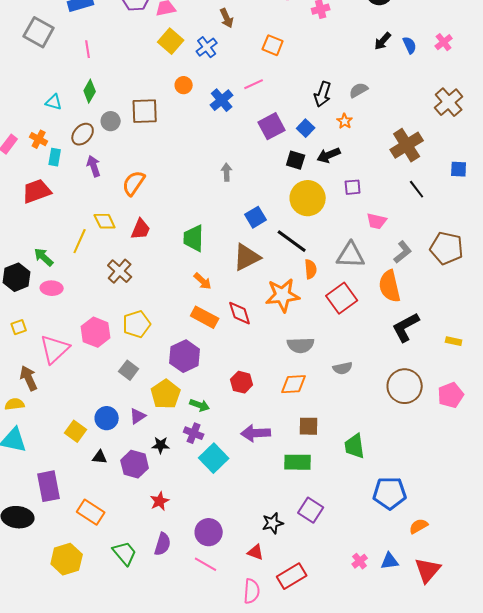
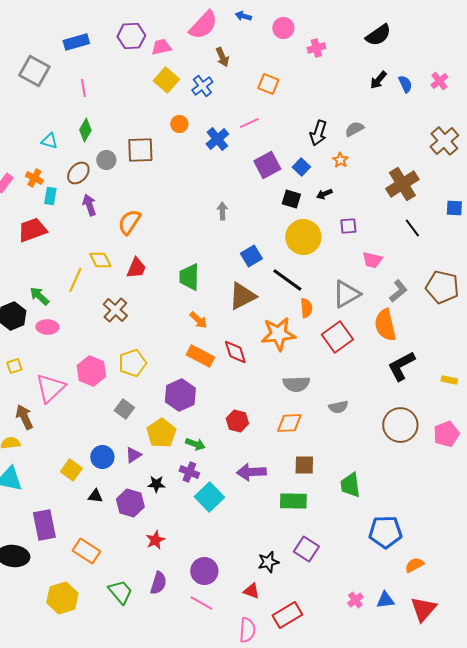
black arrow: (329, 155) -> (324, 194), size x0.7
gray triangle: (351, 255) -> (346, 294), turned -32

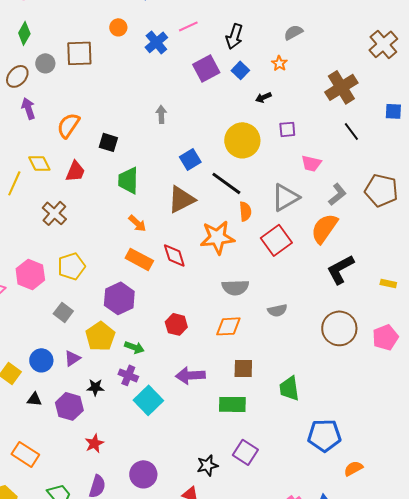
black arrow: (318, 133) -> (234, 36), moved
black square: (291, 199) -> (108, 142), moved
orange semicircle: (385, 325) -> (324, 228), turned 48

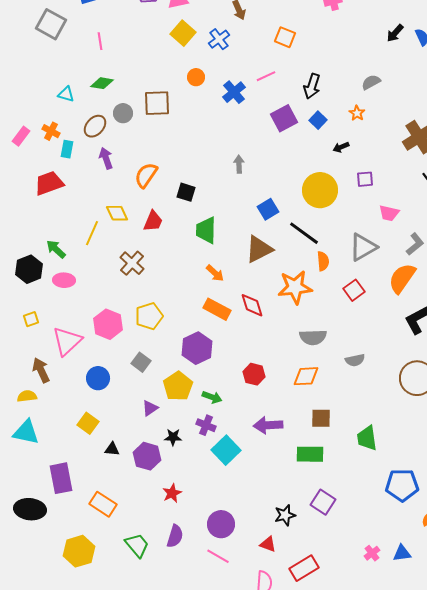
green diamond: (24, 33) -> (102, 83), turned 70
red square: (276, 240) -> (354, 290), size x0.7
blue circle: (41, 360) -> (98, 378), moved

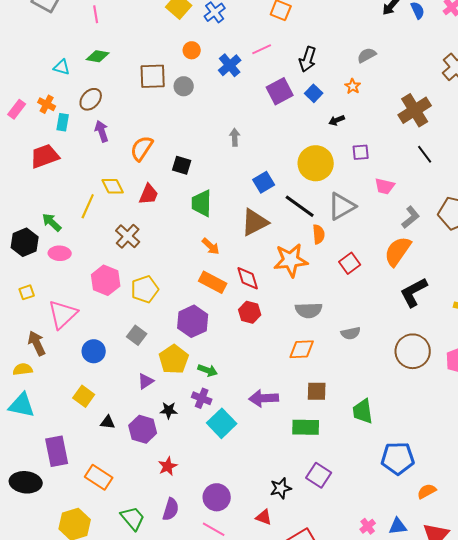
gray circle: (123, 113) -> (184, 86), moved
gray triangle: (363, 247) -> (342, 206), moved
pink hexagon: (108, 324) -> (106, 280), moved
red hexagon: (254, 374) -> (250, 312), moved

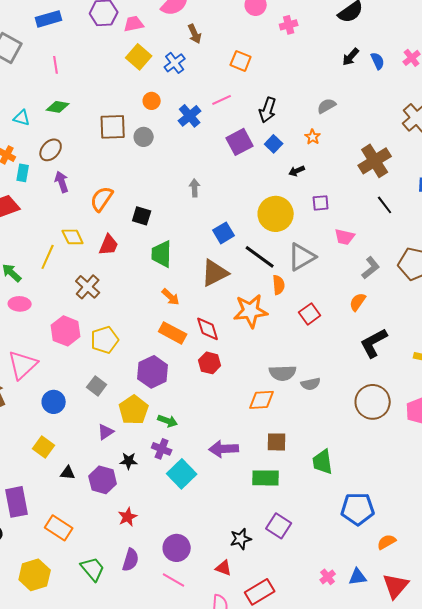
orange semicircle: (398, 251) -> (358, 302), size x0.6
gray semicircle: (309, 310) -> (283, 373), moved

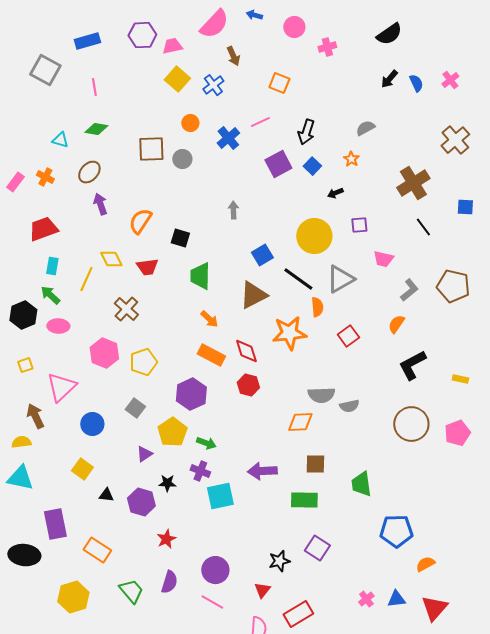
cyan rectangle: (23, 173) -> (52, 266), moved
red trapezoid: (109, 245) -> (147, 267), turned 60
cyan square: (182, 474) -> (220, 496), turned 32
red triangle: (224, 568) -> (262, 590), turned 48

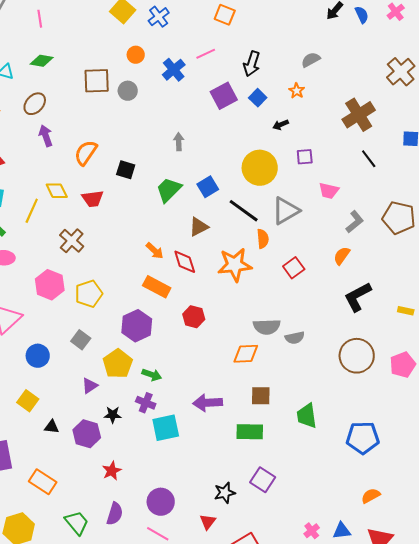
green trapezoid: (200, 276) -> (169, 190), moved, turned 44
brown triangle: (253, 295) -> (199, 227), size x0.7
red diamond: (246, 351) -> (185, 262), moved
blue pentagon: (396, 531) -> (363, 438), moved

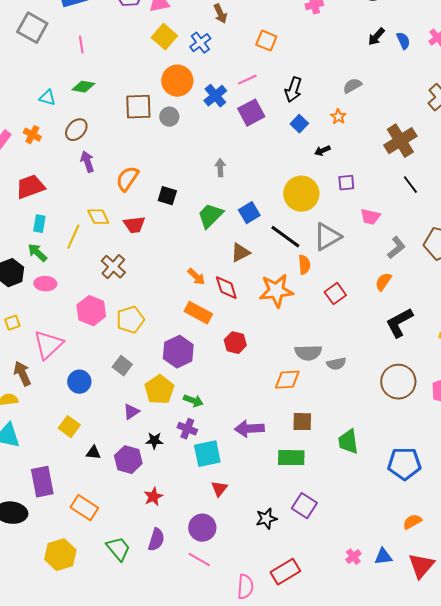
orange circle: (136, 55) -> (177, 81), size x1.8
purple square: (224, 96) -> (251, 113), moved
red triangle: (208, 522) -> (219, 489), moved

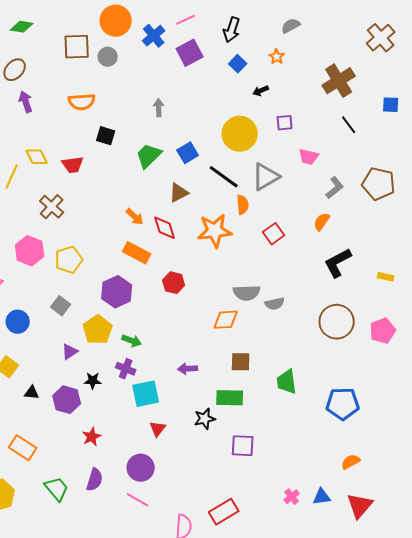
orange semicircle: (127, 179) -> (82, 102), moved, turned -128
purple arrow: (249, 429) -> (188, 369), size x0.7
purple square: (304, 506) -> (243, 446), turned -30
black star: (266, 519) -> (205, 419), moved

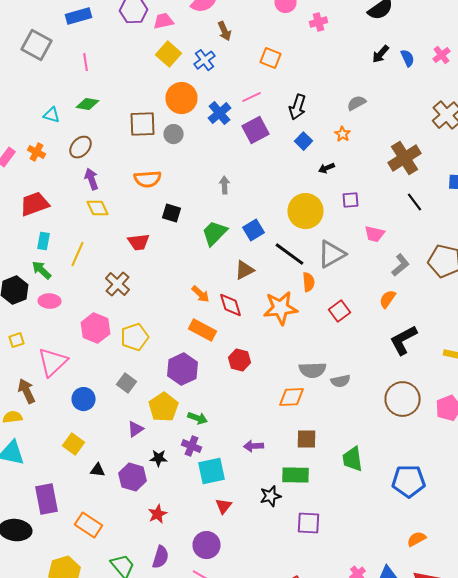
yellow diamond: (37, 157) -> (98, 208), moved

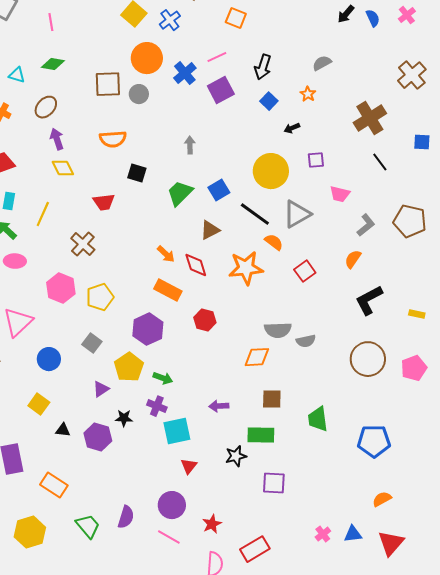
orange semicircle: (308, 282) -> (274, 242), turned -48
red star: (158, 514) -> (212, 524), moved

